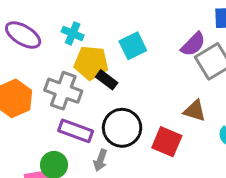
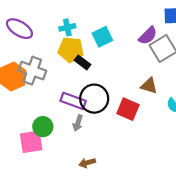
cyan cross: (73, 33) -> (67, 27), moved, turned -35
gray cross: (63, 91) -> (32, 71), moved
purple rectangle: (76, 131) -> (73, 101), moved

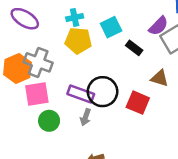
black rectangle: (82, 62) -> (134, 48), moved
pink square: (31, 142) -> (37, 94), moved

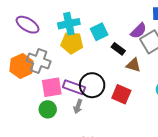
cyan cross: (75, 17) -> (69, 24), size x1.5
brown triangle: (160, 78) -> (133, 65), moved
pink square: (37, 94) -> (52, 87), moved

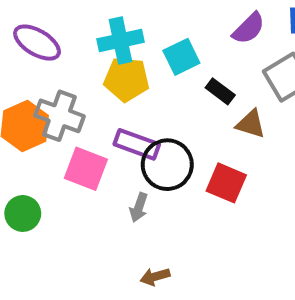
purple semicircle: (138, 31) -> (249, 28), moved
pink square: (52, 87) -> (86, 169), turned 30
purple rectangle: (74, 87) -> (137, 144), moved
green circle: (48, 109) -> (23, 213), moved

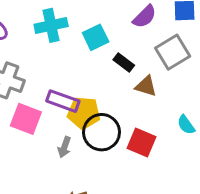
yellow pentagon: (127, 79) -> (84, 113), moved
black circle: (167, 165) -> (101, 132), moved
red square: (226, 183) -> (142, 143), moved

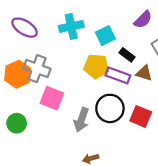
purple rectangle: (63, 101) -> (118, 75), moved
yellow pentagon: (84, 113) -> (96, 66), moved
gray arrow: (64, 147) -> (81, 120), size x1.5

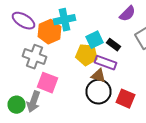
cyan square: (105, 36) -> (94, 40), moved
brown triangle: (144, 73) -> (98, 76), moved
orange hexagon: (18, 74) -> (50, 32), moved
gray arrow: (81, 120) -> (34, 102), moved

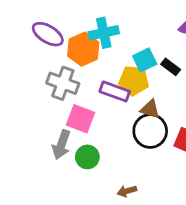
purple rectangle: (106, 63) -> (115, 91), moved
green circle: (16, 105) -> (87, 157), moved

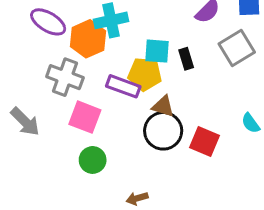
cyan square: (145, 60) -> (157, 51), turned 30
black rectangle: (171, 67) -> (186, 59), turned 36
gray arrow: (61, 145) -> (25, 122), moved, turned -64

